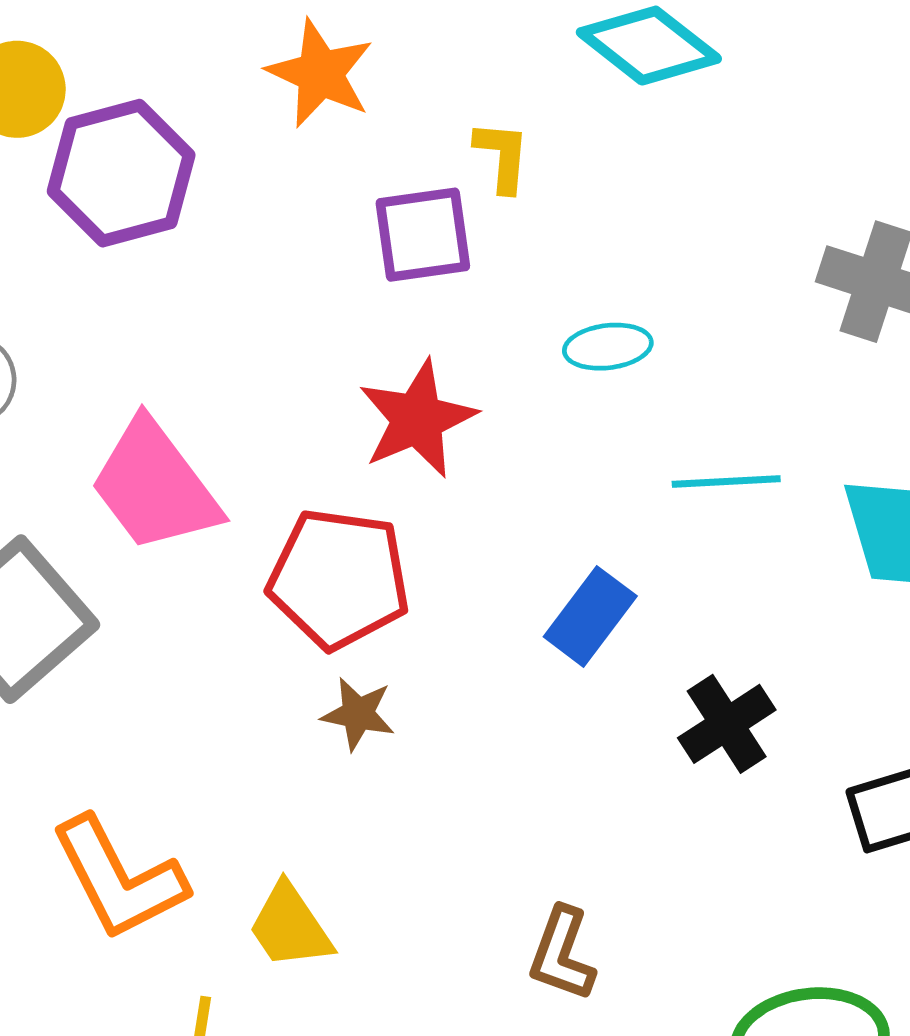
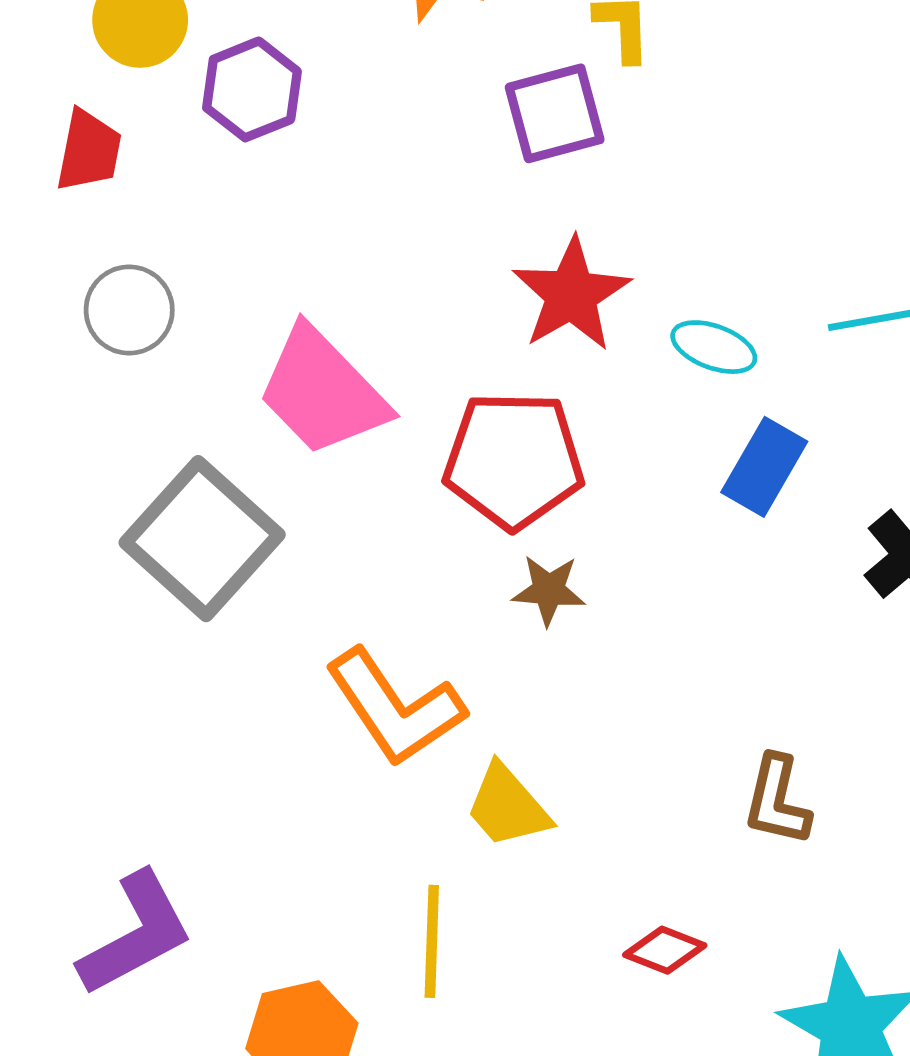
purple hexagon: (121, 173) -> (252, 89), size x0.7
cyan ellipse: (608, 347) -> (714, 347), moved, turned 34
orange L-shape: (119, 878) -> (395, 708), moved

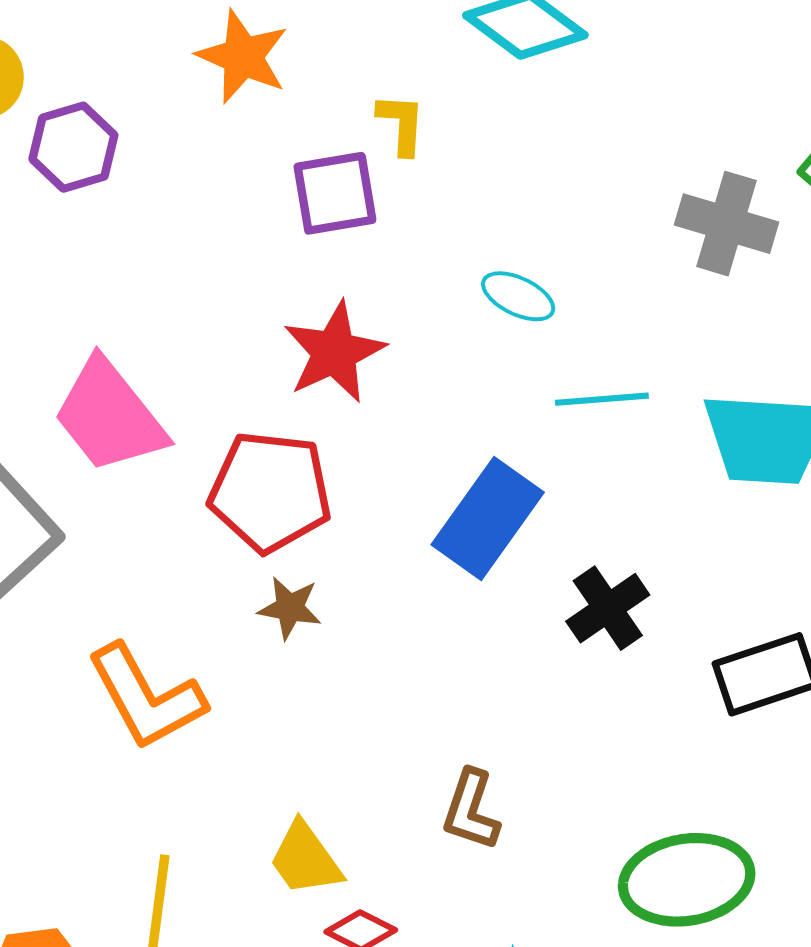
cyan ellipse: (714, 347) -> (518, 296), moved
blue rectangle: (764, 467) -> (488, 519), size x1.4
yellow trapezoid: (508, 806) -> (305, 859), moved

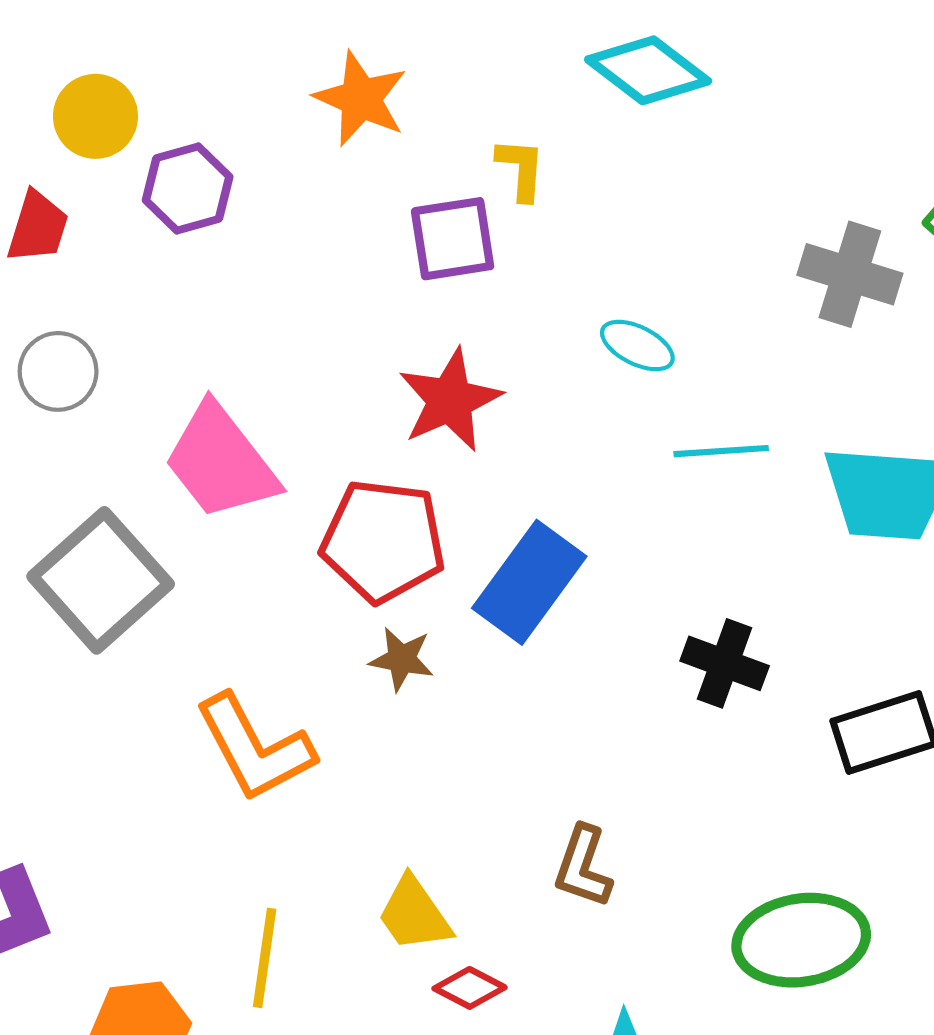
blue rectangle: (488, 519) -> (529, 582), moved
black cross: (608, 608) -> (725, 663), turned -36

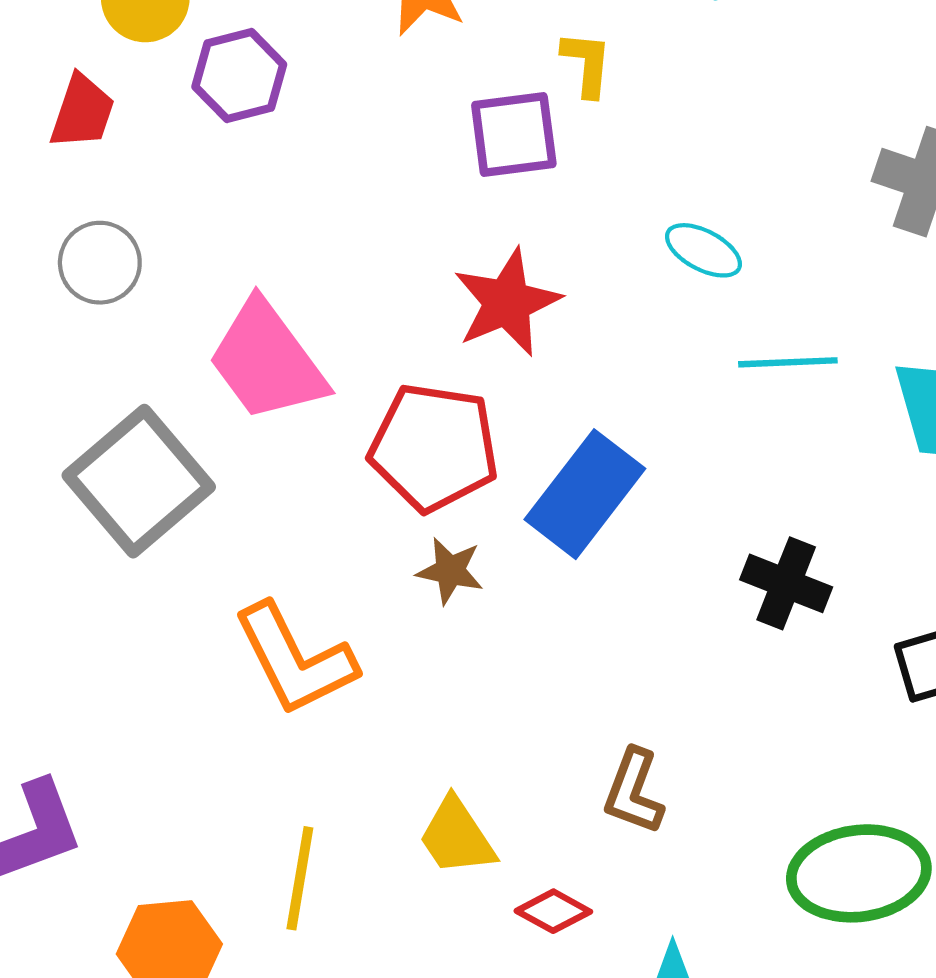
red diamond: (470, 988) -> (553, 911), moved

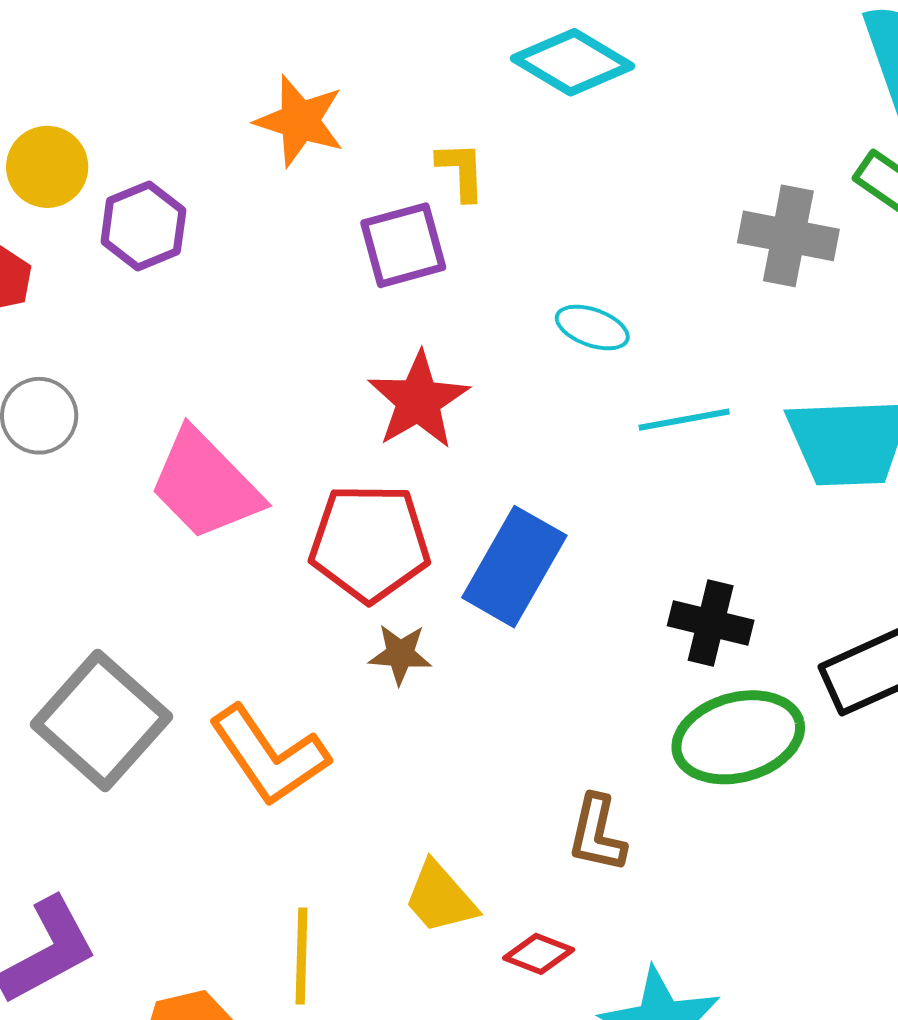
gray square: (139, 481) -> (101, 721), moved
green ellipse: (859, 873) -> (738, 737), moved

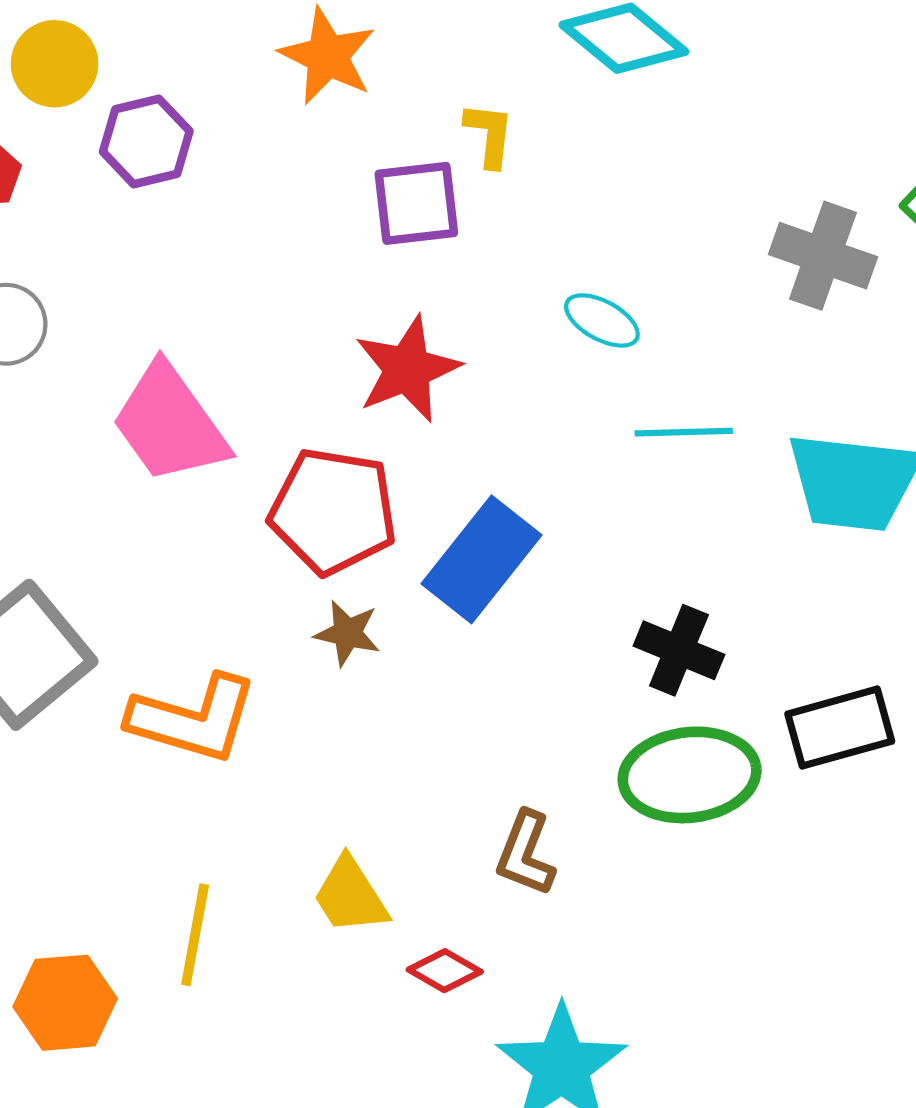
orange L-shape: (269, 756) -> (193, 719), turned -48

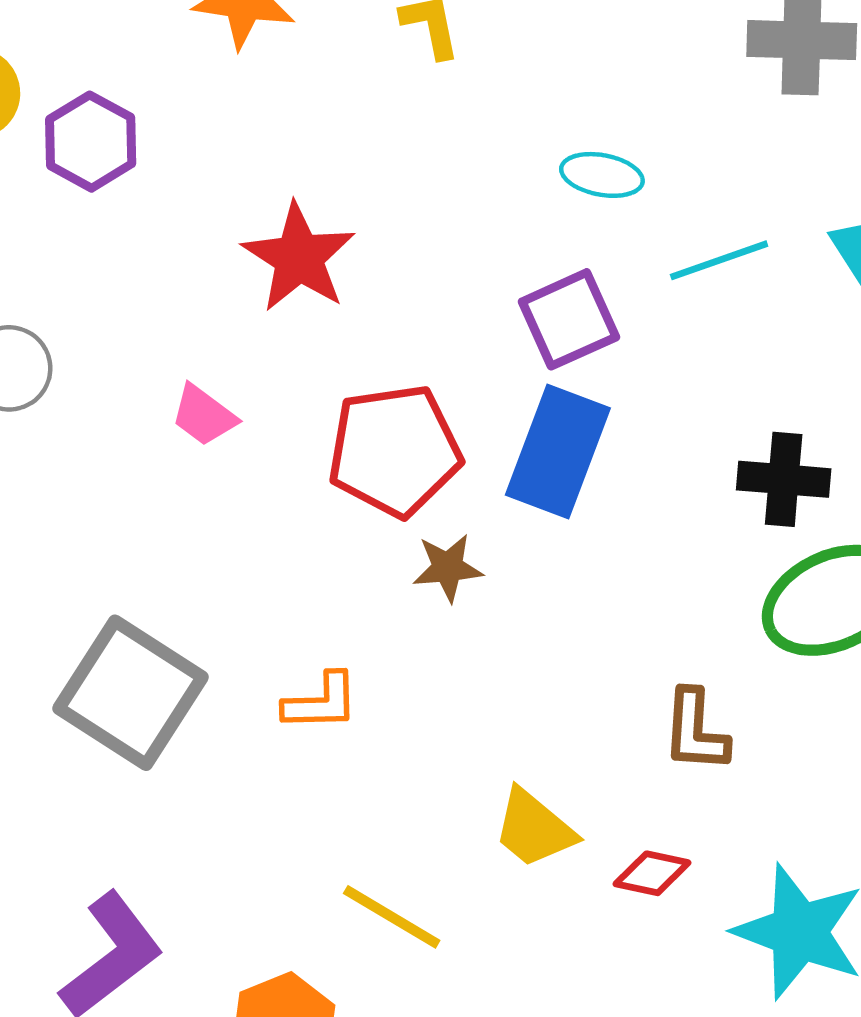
purple square: (416, 203) -> (569, 319), moved
red star: (407, 369) -> (299, 257), moved
pink trapezoid: (170, 424) -> (204, 415), size x0.5
orange L-shape: (193, 719) -> (321, 702), size x0.6
yellow line: (195, 935) -> (392, 917), turned -52

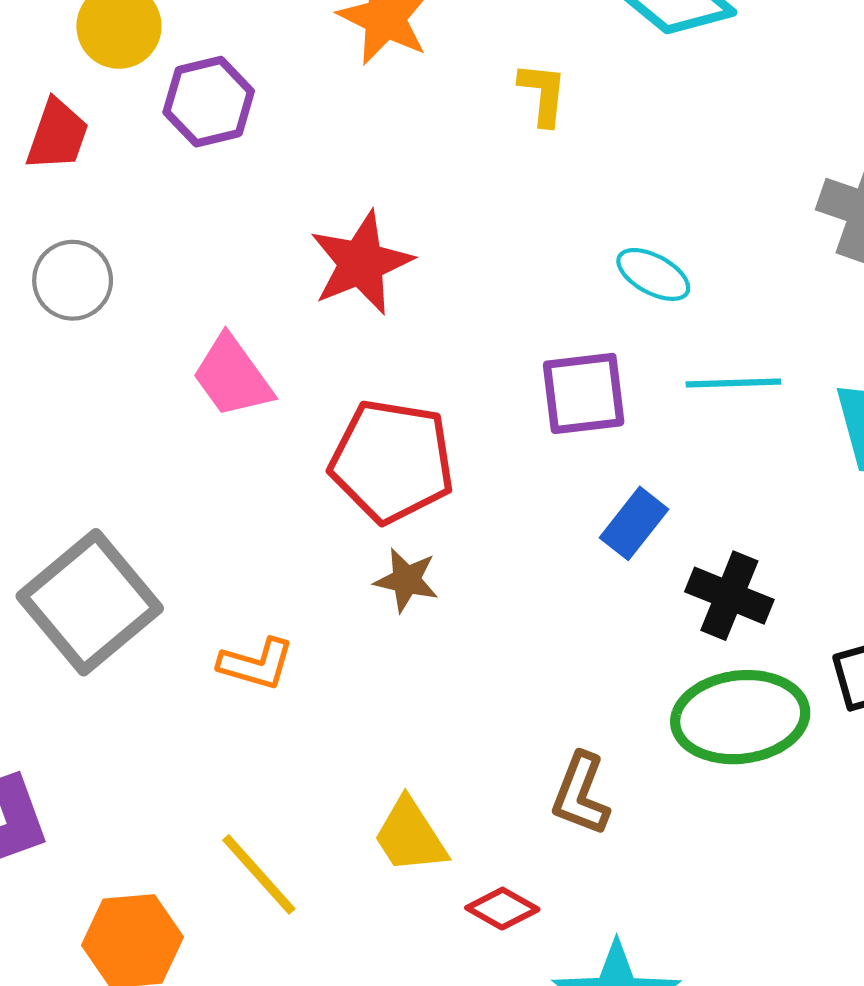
pink trapezoid: (204, 415) -> (232, 376), size x1.4
blue rectangle: (558, 451) -> (634, 523), moved, size x0.6

